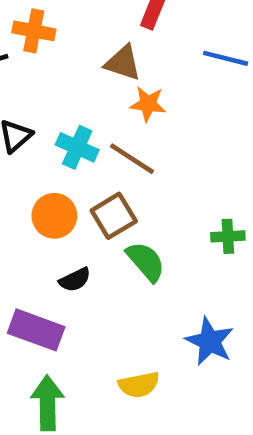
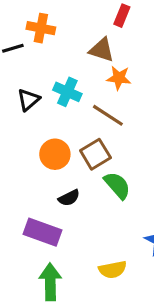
cyan cross: (77, 147) -> (67, 92), moved

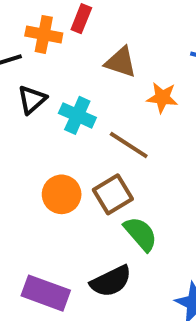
red rectangle: (122, 16) -> (81, 19), moved
orange star: (119, 78) -> (162, 98), moved
black triangle: (28, 100) -> (32, 100), moved
black semicircle: (69, 198) -> (111, 281), moved, size x1.5

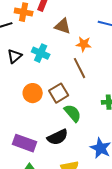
black triangle: (32, 100) -> (15, 56), moved
brown line: (129, 145) -> (80, 68), moved, turned 30

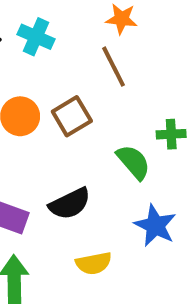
green semicircle: (73, 113) -> (133, 162), moved

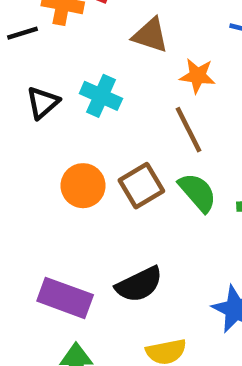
green semicircle: (133, 162) -> (197, 192), moved

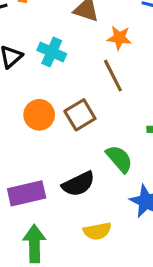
green semicircle: (197, 192) -> (119, 159), moved
purple rectangle: (65, 298) -> (27, 193), turned -33

